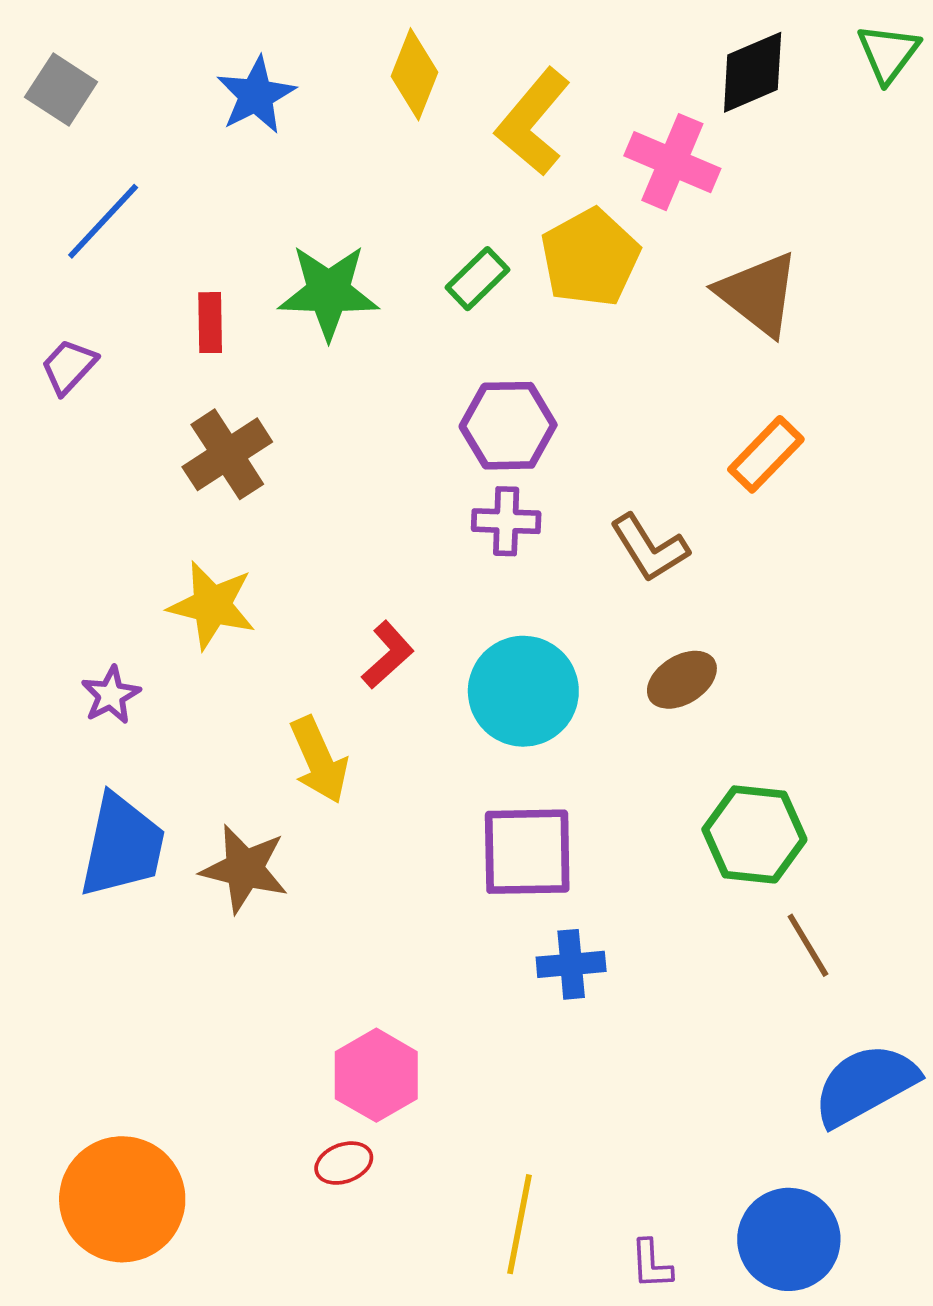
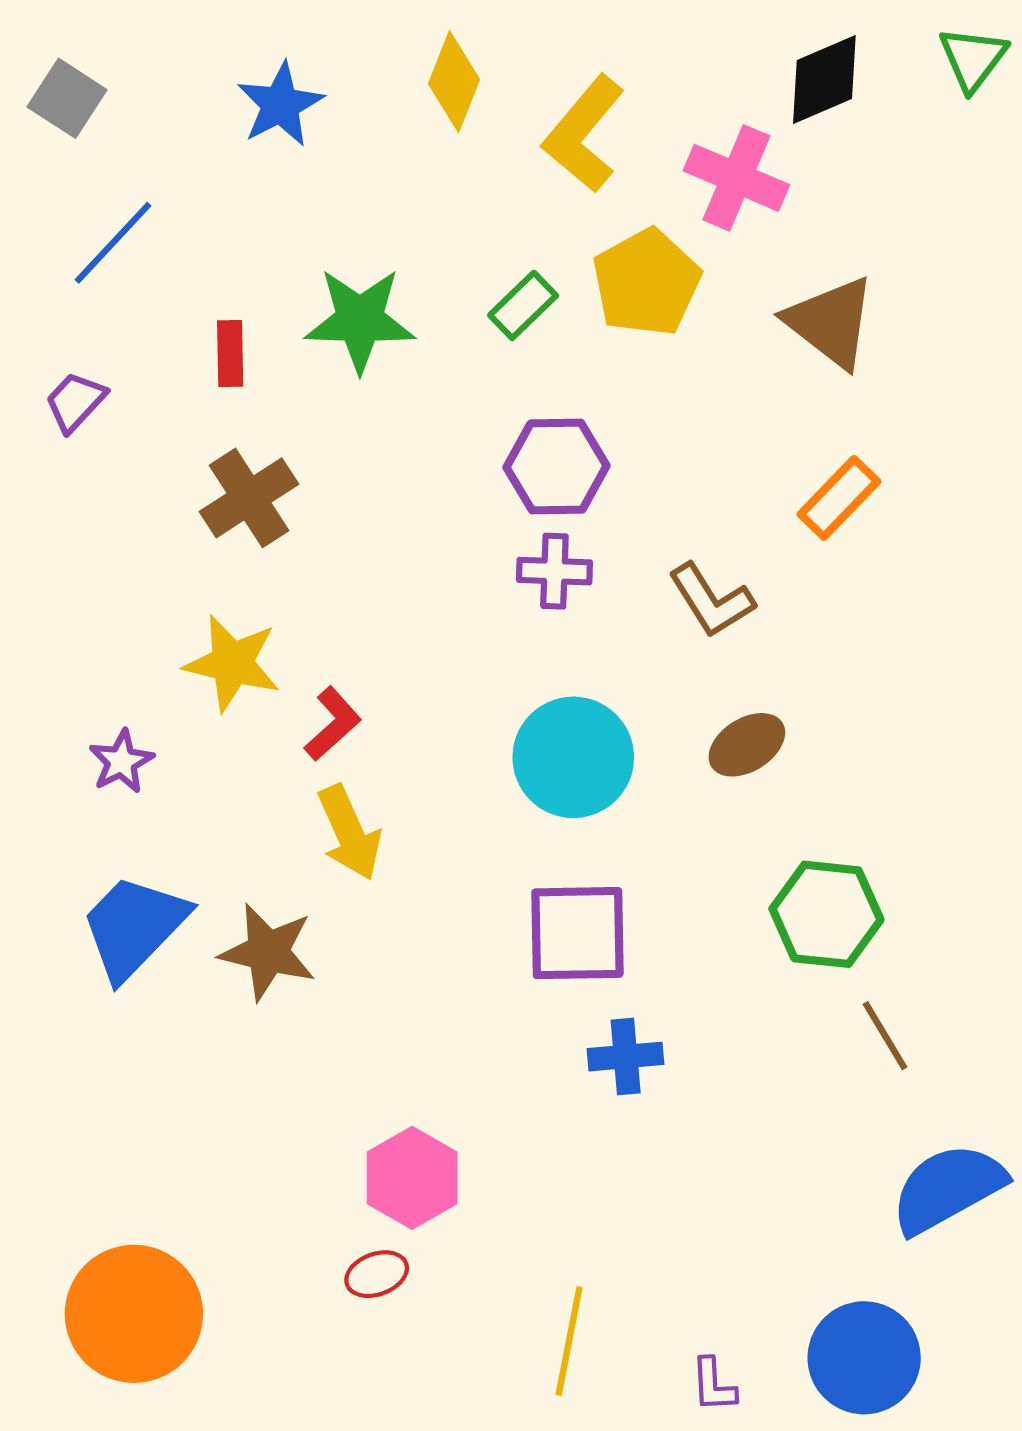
red L-shape: (388, 655) -> (333, 724), moved
blue trapezoid: (122, 846) -> (134, 927), turned -148

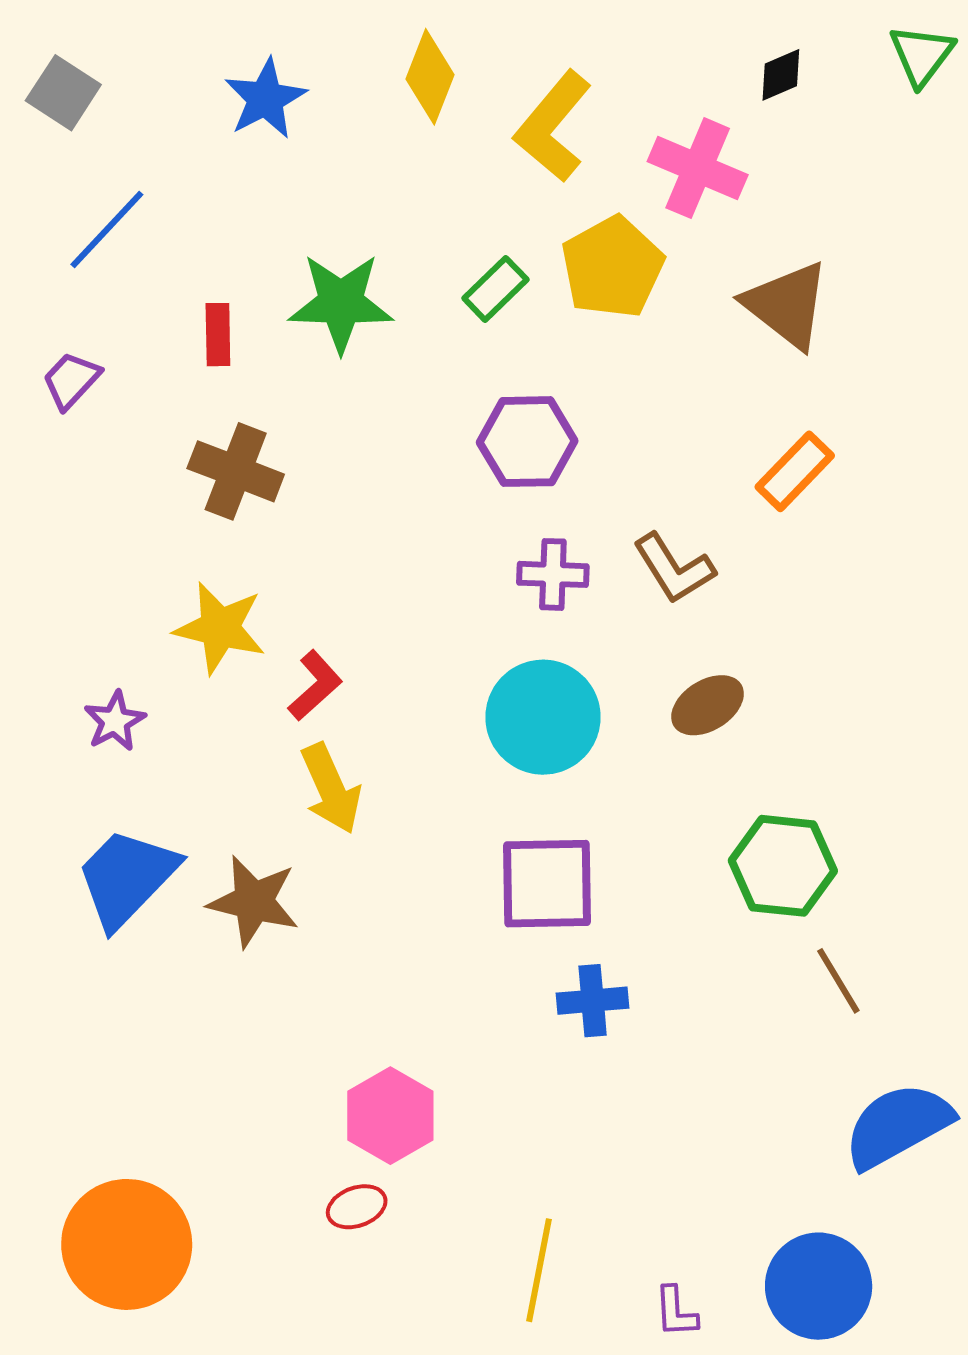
black diamond: (824, 79) -> (781, 75), size x0.6
brown cross: (249, 498) -> (236, 471), turned -36
purple cross: (554, 571) -> (553, 574), moved

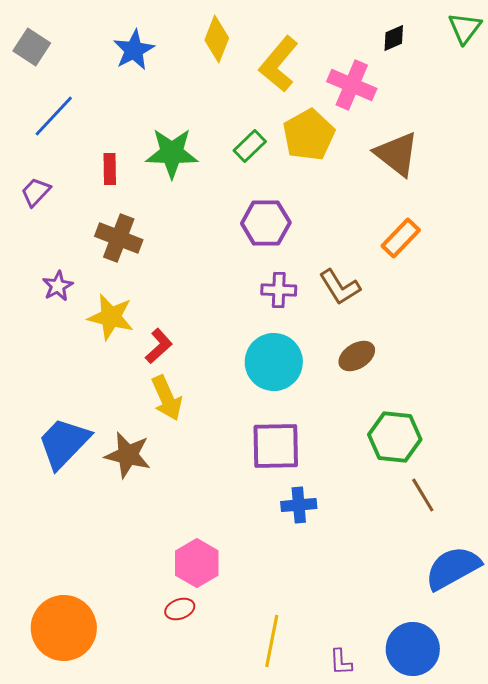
purple star: (115, 721) -> (58, 286), moved

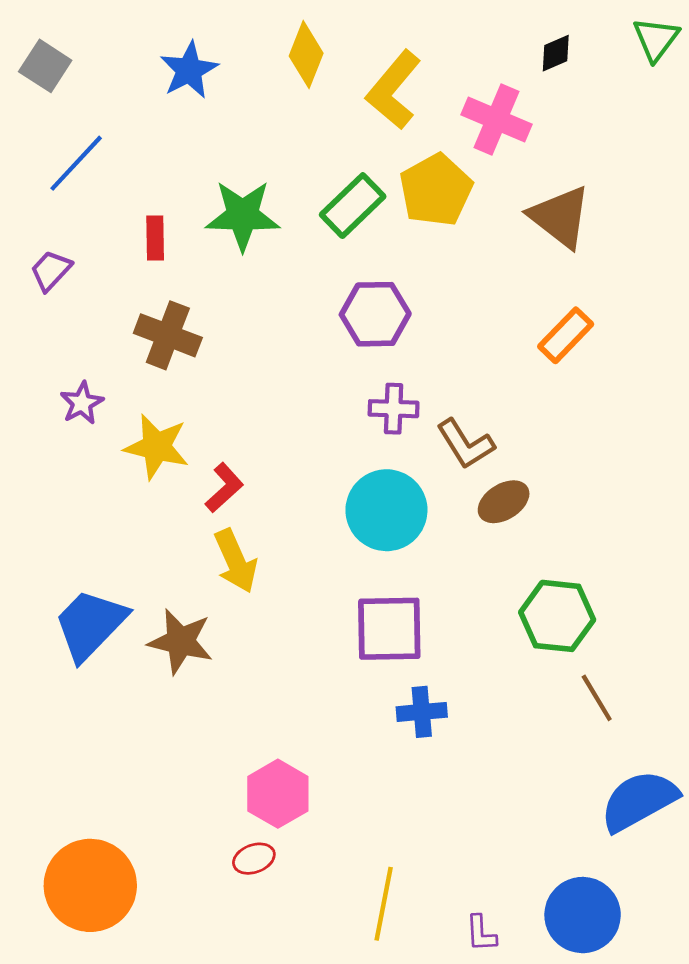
green rectangle: (250, 146) -> (353, 206), size x1.4
brown L-shape: (340, 287) -> (465, 444), moved

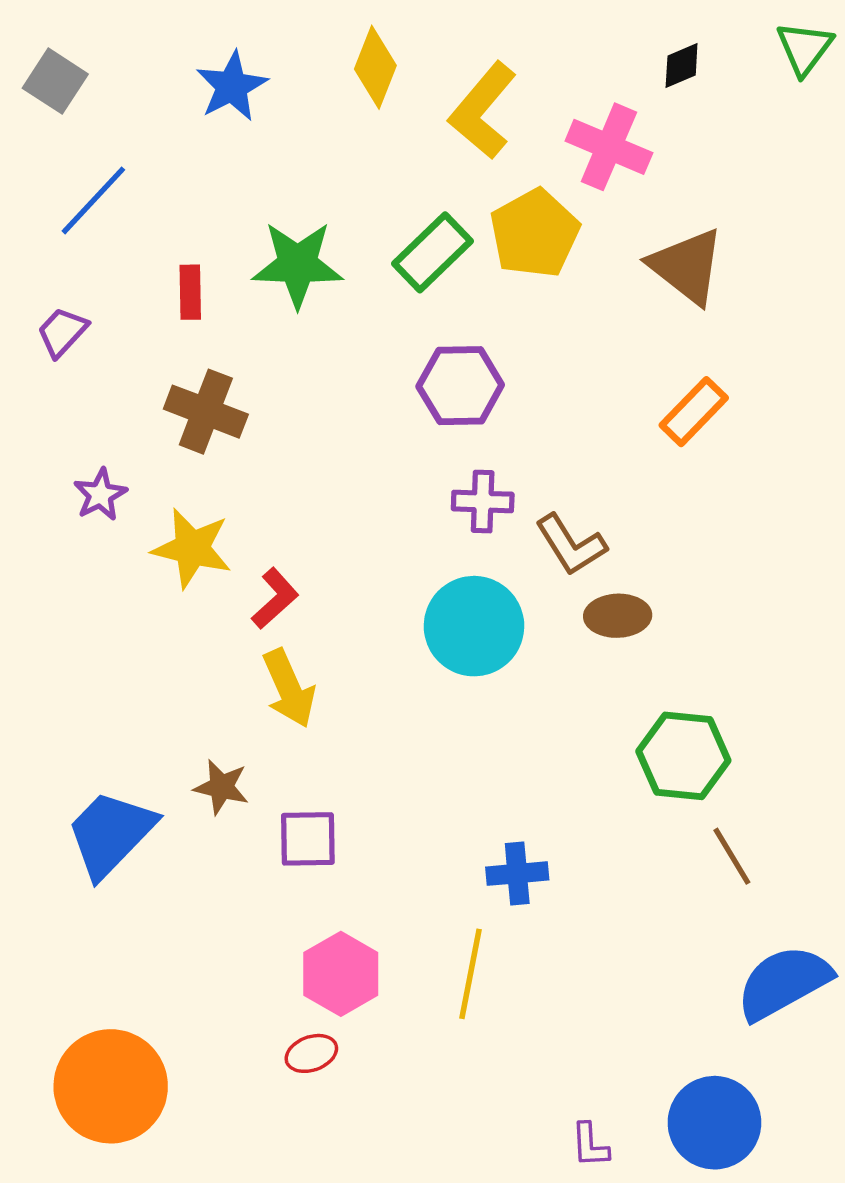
brown ellipse: (504, 502) -> (618, 616), turned 30
blue trapezoid: (90, 624) -> (111, 834), moved
purple square: (389, 629) -> (308, 839), moved, size x0.7
brown star: (181, 641) -> (221, 787), size x0.7
yellow line: (384, 904) -> (471, 974), moved

